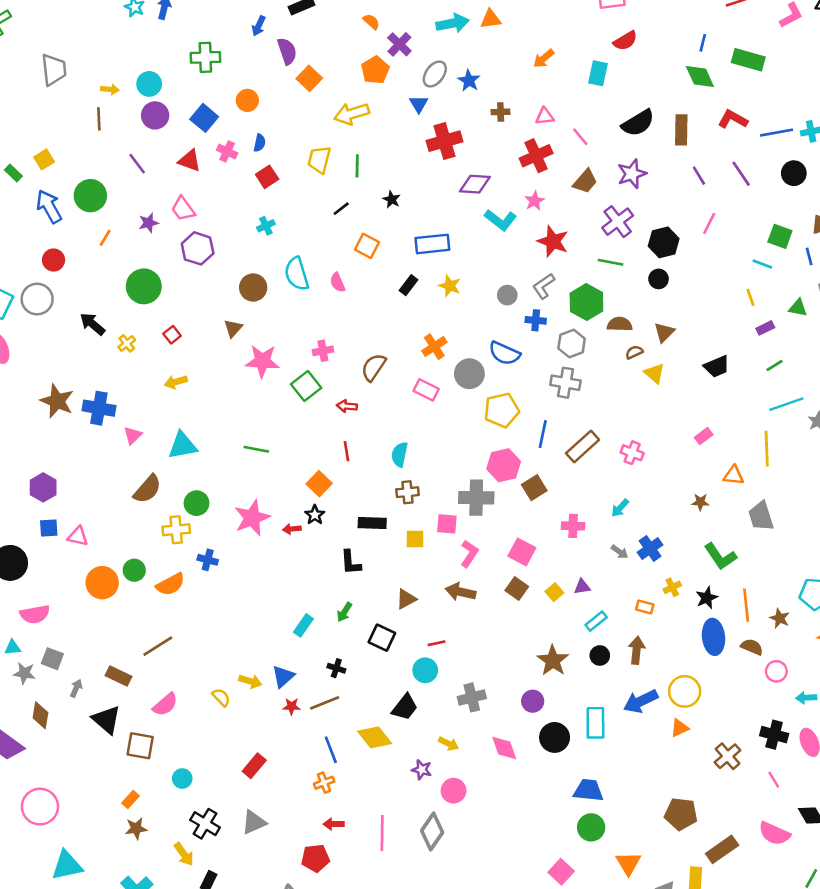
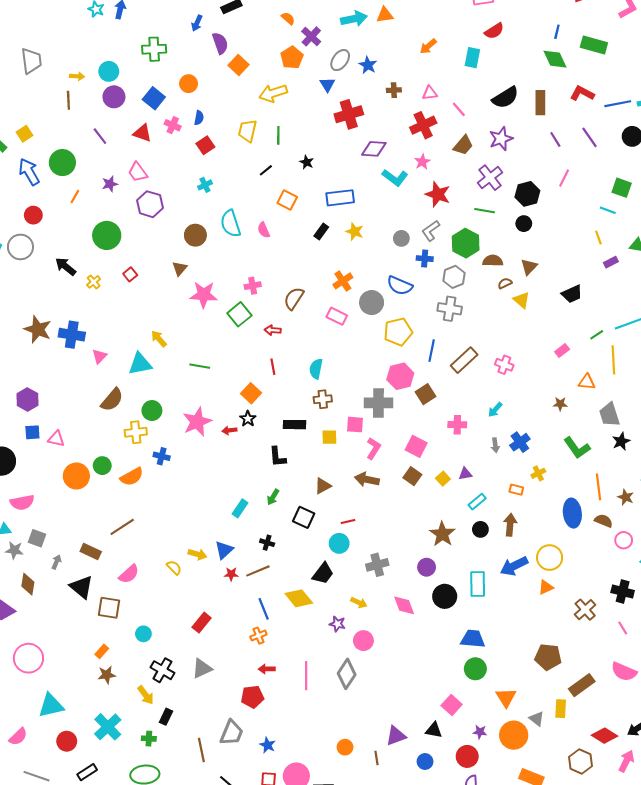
green line: (774, 366) -> (597, 335), moved
yellow arrow: (176, 382) -> (159, 339), moved, turned 66
gray arrow: (620, 552) -> (495, 445), turned 48
black star: (707, 598) -> (621, 441), moved

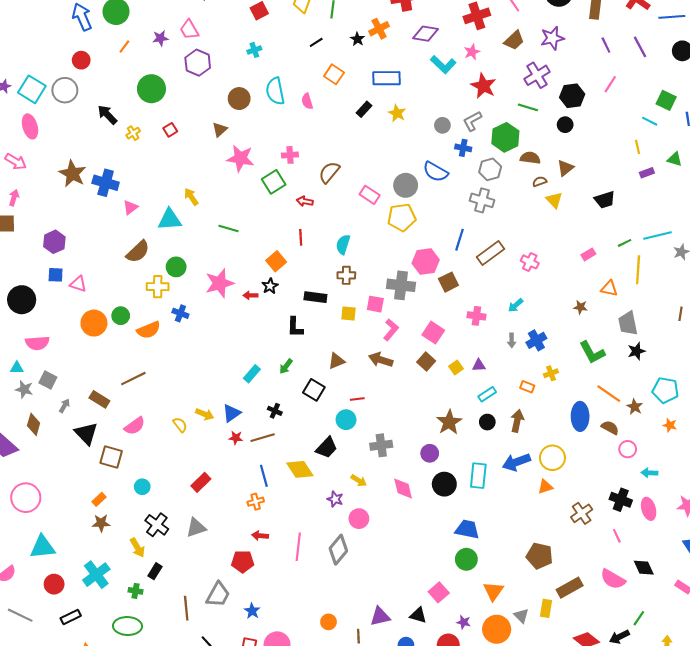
orange cross: (343, 281) -> (379, 29), moved
yellow pentagon: (398, 332) -> (402, 217), moved
orange line: (598, 487) -> (609, 394), turned -55

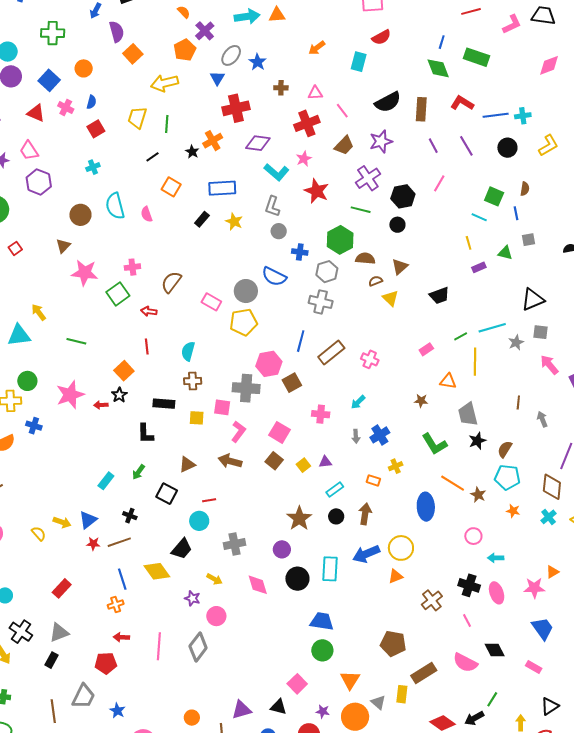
gray L-shape: (472, 121) -> (272, 206), moved, turned -40
brown semicircle: (610, 428) -> (505, 449), moved, turned -84
black rectangle: (155, 571) -> (52, 660), moved

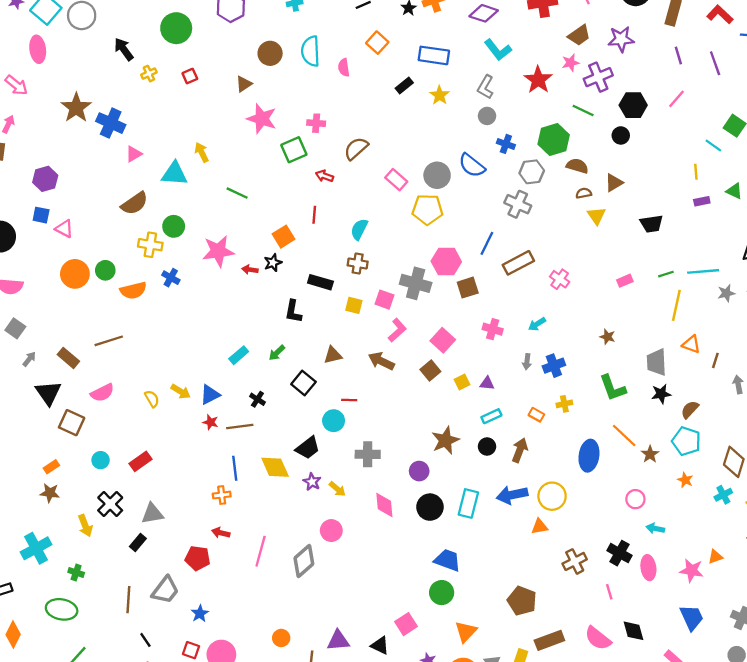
pink star: (304, 159) -> (571, 63), moved
orange triangle: (448, 381) -> (691, 344), moved
red rectangle: (62, 588) -> (141, 461), moved
purple star: (192, 598) -> (312, 482), moved

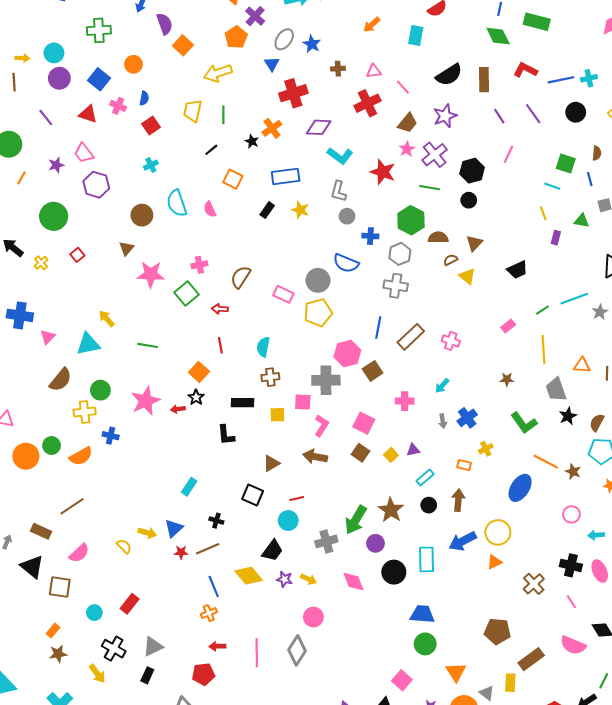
purple rectangle: (702, 201) -> (556, 238), turned -48
yellow line: (676, 305) -> (543, 350), moved
green arrow: (277, 353) -> (356, 520), moved, size x1.8
blue ellipse: (589, 456) -> (520, 488), turned 40

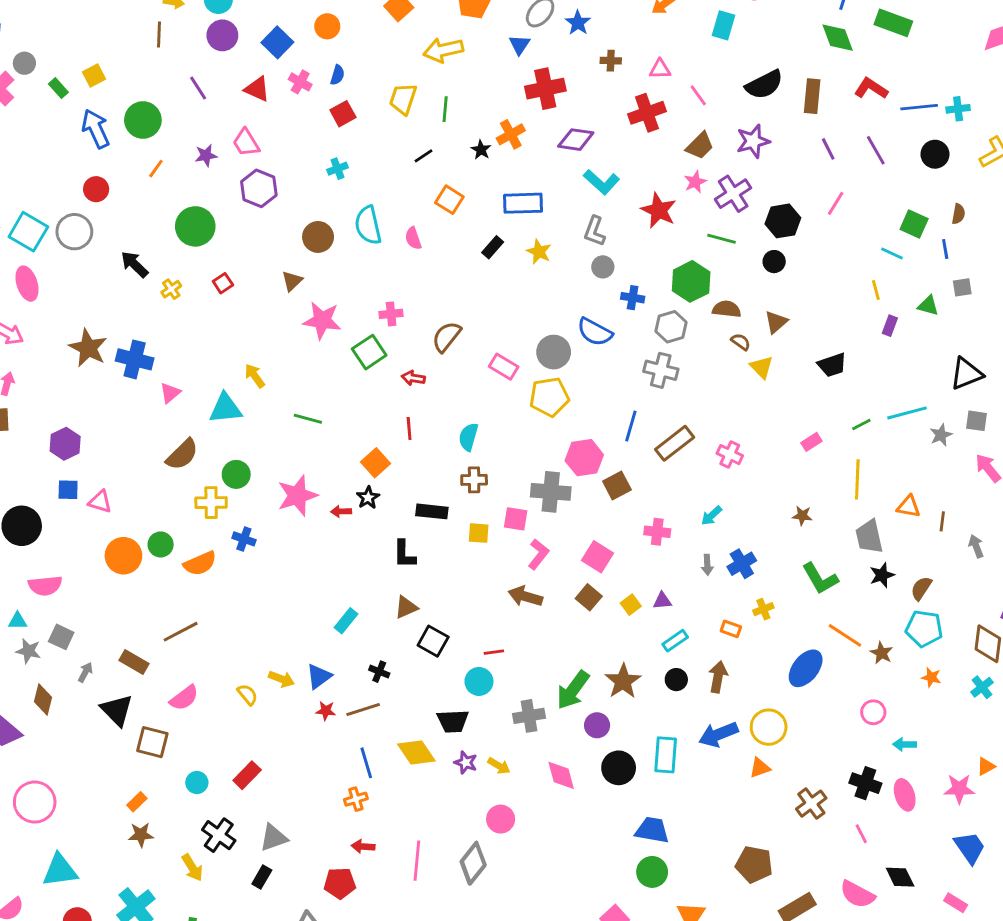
brown semicircle: (451, 260) -> (741, 342), turned 56
brown triangle: (271, 463) -> (406, 607), moved
black trapezoid: (272, 551) -> (453, 721), turned 45

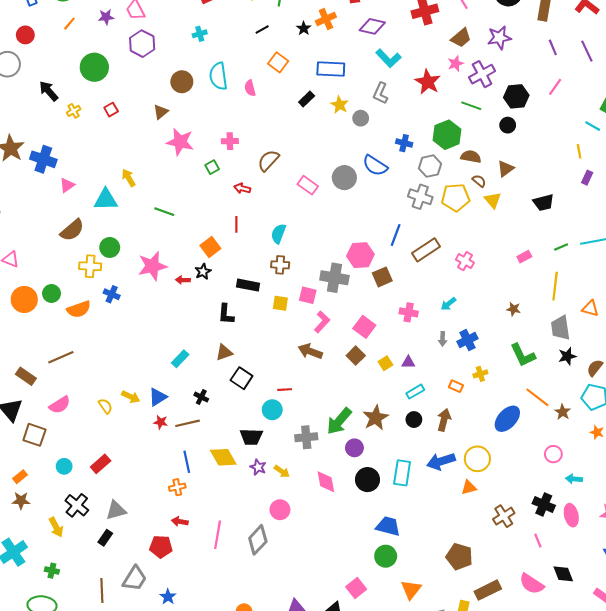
gray circle: (603, 267) -> (361, 118), moved
green square: (369, 352) -> (212, 167), size x0.6
yellow pentagon: (549, 397) -> (455, 197), moved

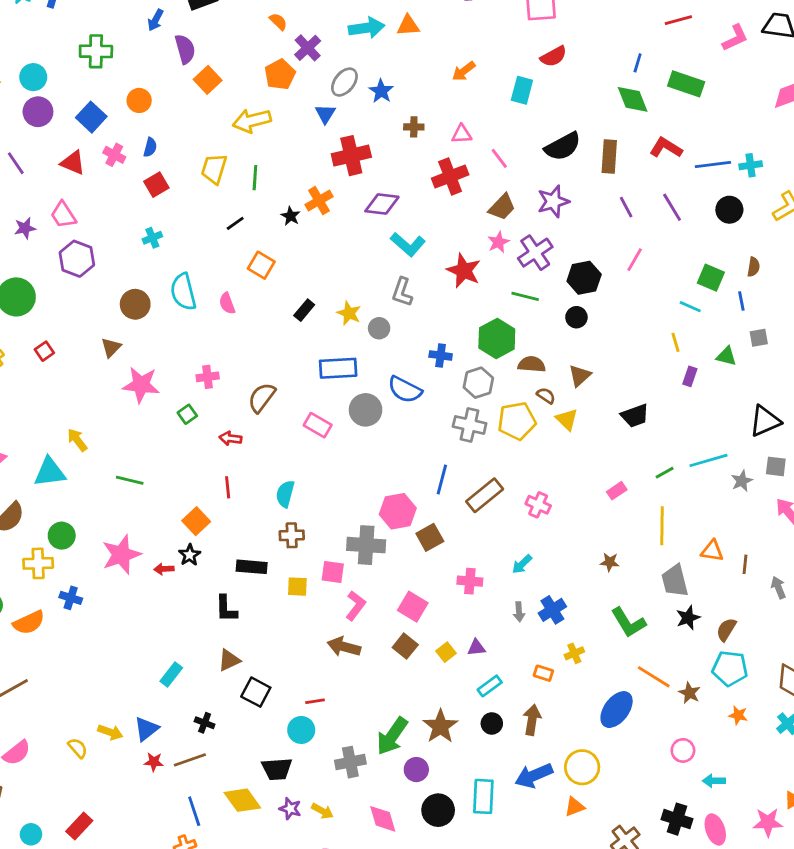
blue rectangle: (331, 69) -> (338, 368), moved

